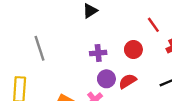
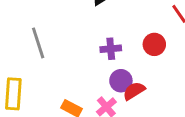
red semicircle: (128, 81) -> (134, 91), moved

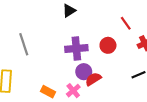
purple cross: (111, 49) -> (76, 48), size x1.5

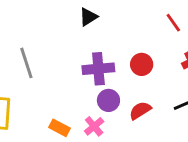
red line: (126, 23) -> (173, 23), moved
red semicircle: (93, 79) -> (140, 110), moved

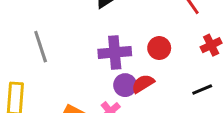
red semicircle: (140, 110) -> (143, 84), moved

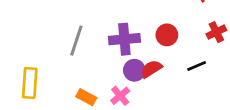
gray line: (41, 47) -> (76, 41), moved, turned 36
black line: (202, 90) -> (197, 66), moved

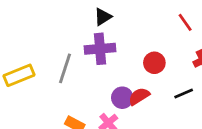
purple cross: (124, 39) -> (100, 49), moved
yellow rectangle: (30, 83) -> (19, 75), moved, turned 64

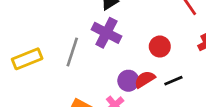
purple cross: (100, 49) -> (106, 33), turned 32
black line: (184, 93) -> (173, 81), moved

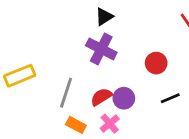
gray line: (72, 52) -> (66, 93), moved
red semicircle: (145, 79) -> (101, 97), moved

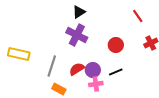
yellow rectangle: (20, 76) -> (19, 54), turned 35
black line: (170, 98) -> (116, 72), moved
pink cross: (110, 124) -> (96, 84), moved, turned 32

